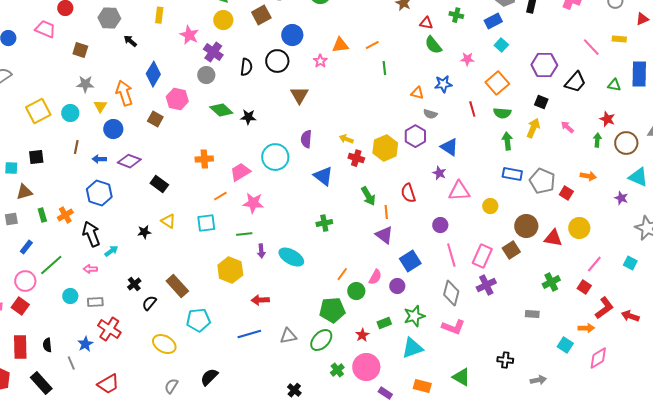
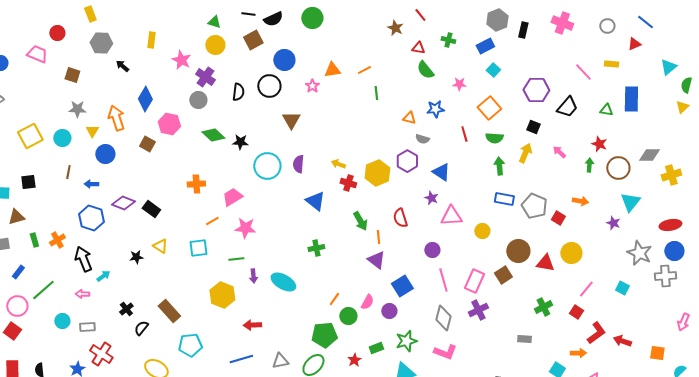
cyan circle: (275, 157) -> (267, 166), moved
purple diamond: (129, 161) -> (123, 203), moved
cyan triangle: (638, 177) -> (630, 202), turned 45

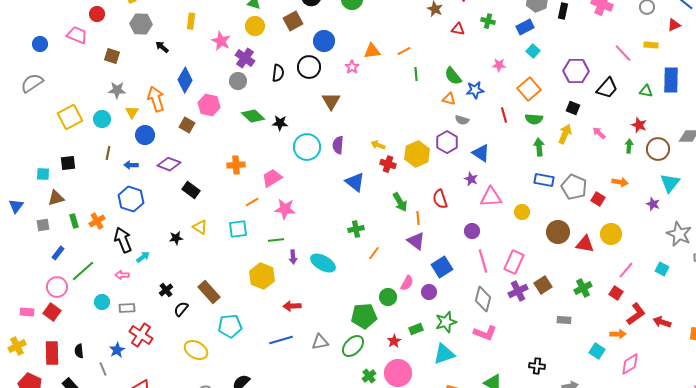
green semicircle: (425, 70) -> (453, 76), moved
purple diamond: (123, 203) -> (169, 164), moved
brown square: (503, 275) -> (543, 285), moved
orange line: (334, 299) -> (374, 253), moved

